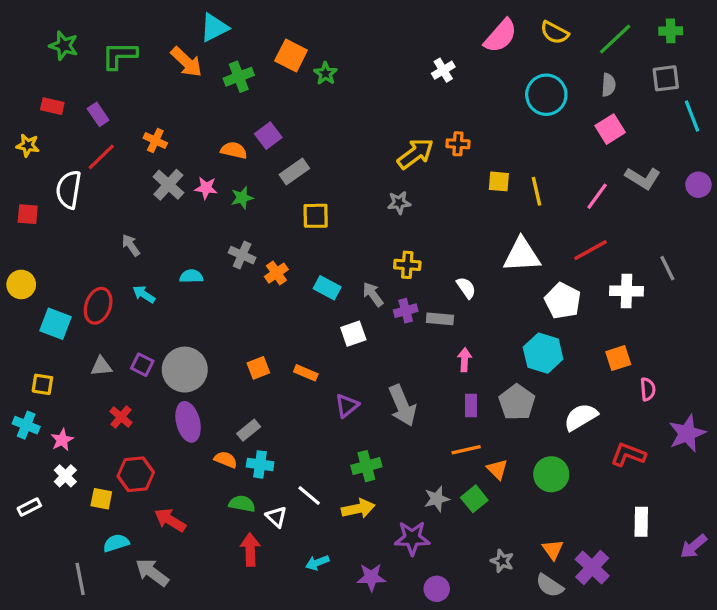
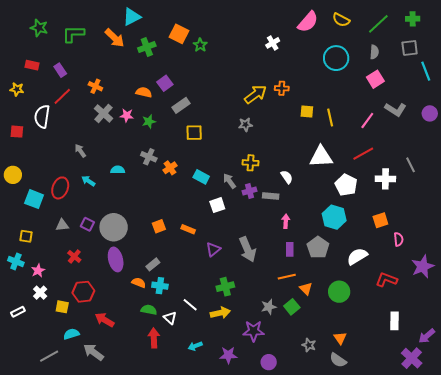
purple cross: (592, 568) -> (412, 358), moved
gray line: (80, 579) -> (49, 356), turned 72

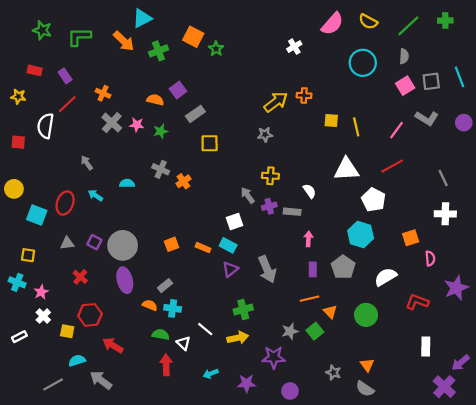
gray square: (410, 48) -> (431, 81), moved
cyan rectangle: (201, 177) -> (228, 245), moved
white cross: (385, 179) -> (445, 214), moved

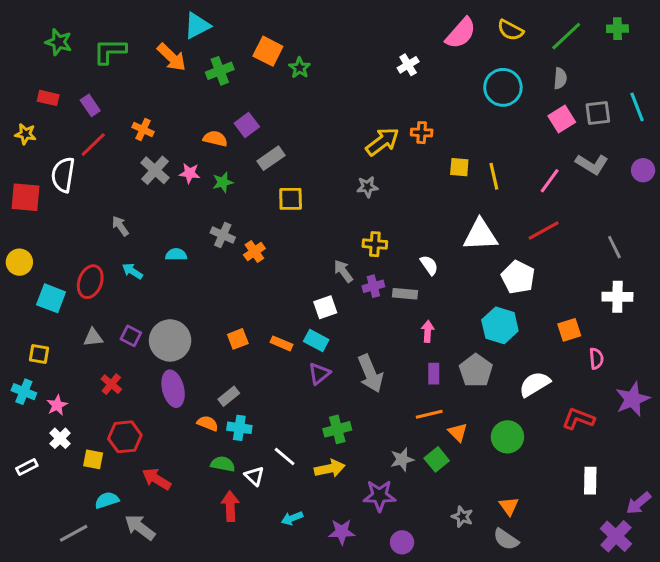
red square: (18, 142) -> (25, 197), size x1.5

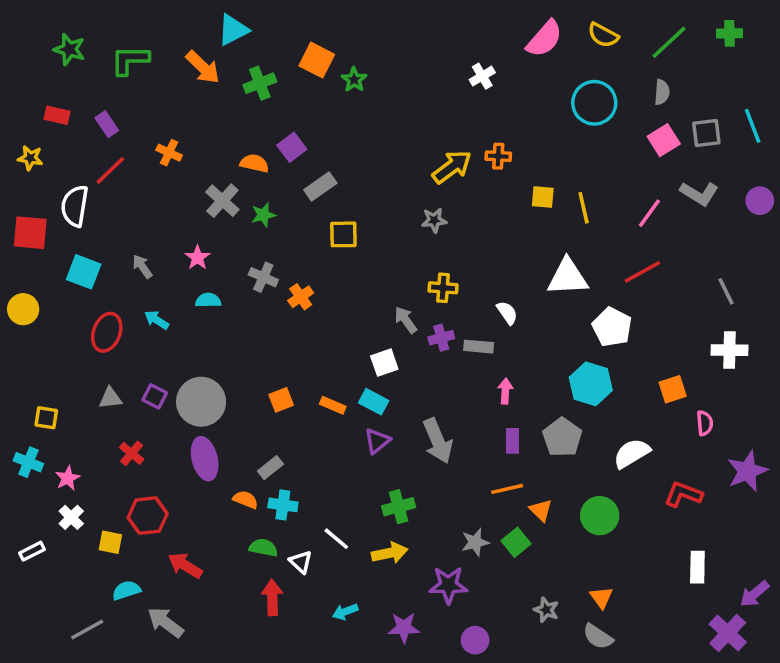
gray cross: (155, 170) -> (222, 201), moved
pink star: (190, 173) -> (197, 258), moved, turned 30
cyan square: (51, 298) -> (84, 272), moved

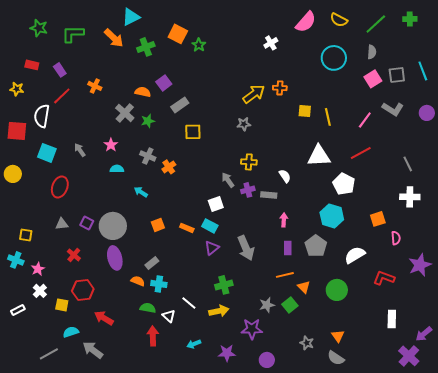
cyan arrow: (157, 320) -> (141, 192), moved

